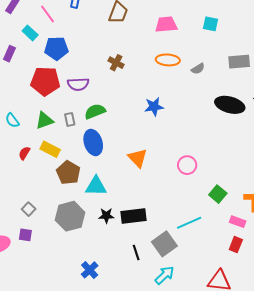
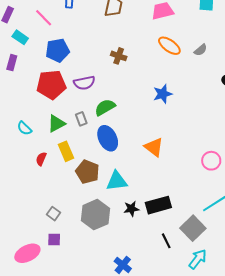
cyan rectangle: (30, 33) -> (20, 37), moved
orange ellipse: (168, 60) -> (169, 46), turned 40
yellow rectangle: (50, 149) -> (66, 151), turned 48
pink circle: (187, 165) -> (211, 161), moved

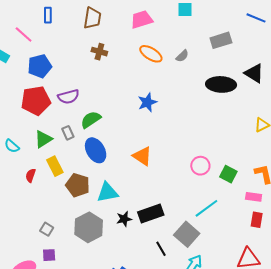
brown cross: (119, 56) -> (99, 52), moved

